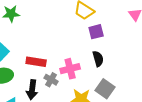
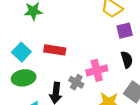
red rectangle: (36, 62) -> (55, 50), moved

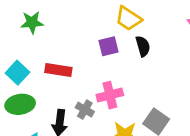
purple square: (125, 31) -> (109, 46), moved
black semicircle: (127, 60) -> (143, 46), moved

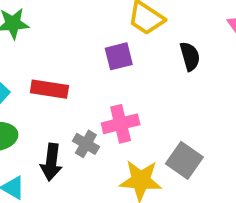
black semicircle: (143, 46) -> (190, 56), moved

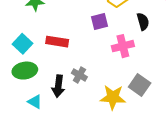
pink cross: (121, 124) -> (123, 46), moved

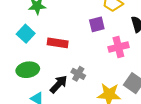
cyan square: (23, 44) -> (26, 34), moved
black arrow: (58, 86) -> (59, 84), turned -144

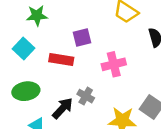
purple square: (97, 24) -> (82, 37), moved
pink cross: (118, 47) -> (114, 64), moved

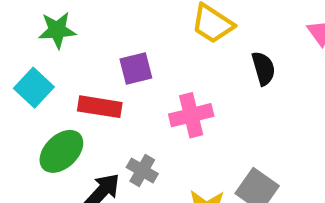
green ellipse: (26, 91) -> (61, 151), moved, turned -35

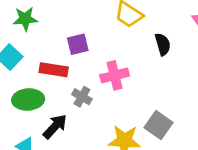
green ellipse: (61, 151) -> (28, 100), turned 40
gray cross: (142, 171) -> (82, 97), moved

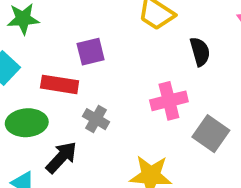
pink cross: (115, 75) -> (169, 101), moved
gray square: (158, 125) -> (211, 134), moved

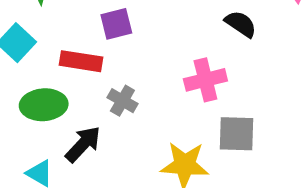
black semicircle: (200, 52) -> (241, 24), turned -40
gray square: (211, 134) -> (237, 134), moved, turned -33

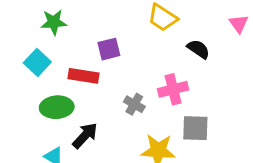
gray cross: (122, 101) -> (134, 104), moved

